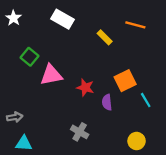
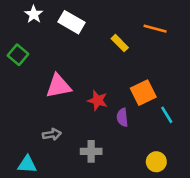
white star: (14, 18) -> (34, 14), moved
green square: (29, 57) -> (18, 55), moved
gray arrow: (15, 117) -> (52, 134), moved
gray cross: (80, 132) -> (91, 151), turned -30

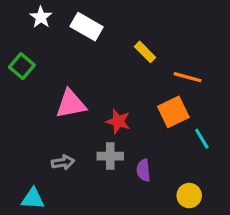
orange line: (155, 29) -> (188, 77), moved
purple semicircle: (122, 117) -> (143, 170), moved
gray cross: (91, 151) -> (110, 156), moved

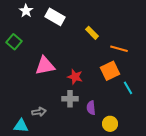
gray arrow: (63, 162) -> (39, 112), moved
yellow circle: (189, 196) -> (110, 124), moved

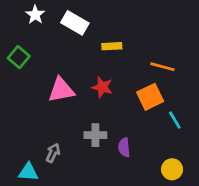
yellow rectangle: (92, 33) -> (112, 46), moved, turned -48
red star: (75, 77) -> (102, 87), moved
gray arrow: (39, 112) -> (53, 153), turned -56
yellow circle: (110, 124) -> (172, 169), moved

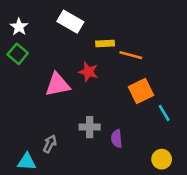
white star: (35, 15) -> (19, 27), moved
orange line: (162, 67) -> (131, 55), moved
red star: (102, 87) -> (88, 72), moved

